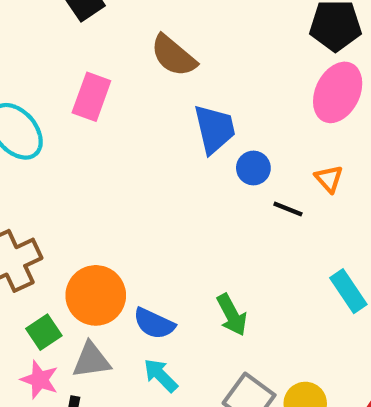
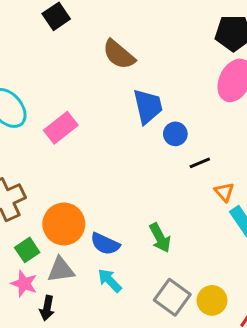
pink rectangle: (91, 97) -> (61, 128), moved, turned 32
orange triangle: (329, 179) -> (224, 192), moved
black line: (288, 209) -> (200, 163), turned -45

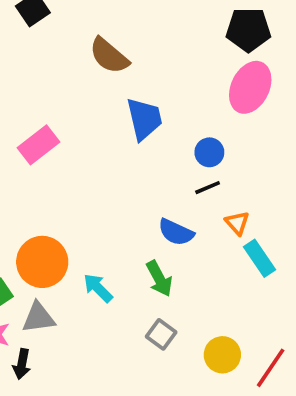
blue circle: (175, 134) -> (209, 152), moved
blue semicircle: (105, 244) -> (176, 232), moved
cyan arrow: (110, 281) -> (98, 288), moved
gray square: (172, 297) -> (161, 334), moved, size x0.7

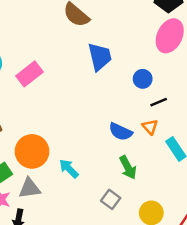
black line: (208, 188) -> (159, 102), moved
orange triangle: (237, 223) -> (150, 127), moved
green arrow: (159, 279) -> (128, 167), moved

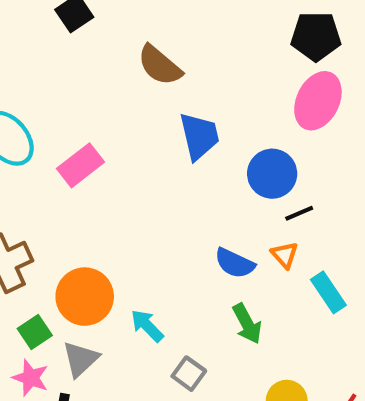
blue circle: (143, 79) -> (272, 174), size x1.5
gray triangle: (30, 188) -> (81, 359), turned -35
gray square: (111, 199) -> (189, 374), moved

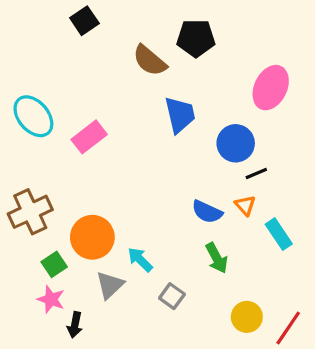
black pentagon: (316, 36) -> (196, 38), moved
gray triangle: (81, 359) -> (110, 285), moved

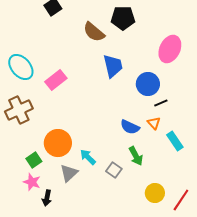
brown cross: (30, 212) -> (19, 110), moved
gray square: (172, 296) -> (114, 170), moved

